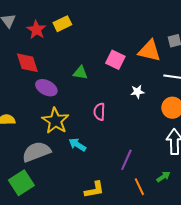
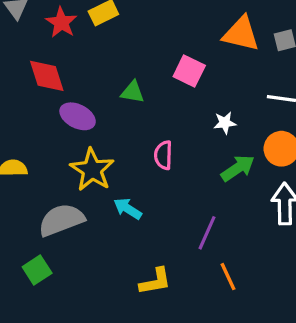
orange triangle: (149, 51) -> (241, 34), moved
green arrow: (163, 177) -> (238, 168), moved, size x1.5
green square: (21, 183) -> (37, 270), size x0.7

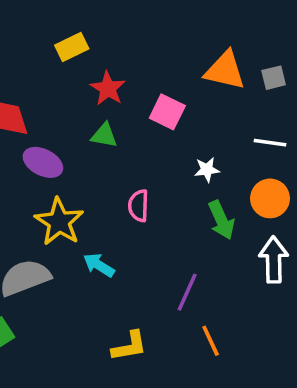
red star: (61, 22) -> (108, 88), moved
green arrow: (238, 168) -> (221, 220), turned 100

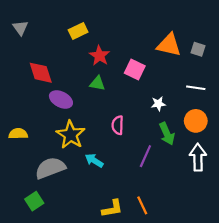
gray square: (274, 78) -> (198, 49), turned 32
purple line: (187, 292) -> (145, 156), moved
orange line: (211, 341) -> (142, 205), moved

